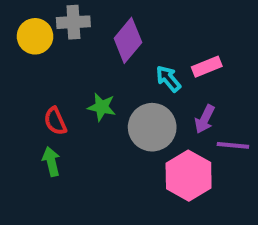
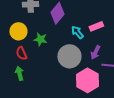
yellow circle: (35, 36) -> (18, 31), moved
green star: (102, 107) -> (40, 39), moved

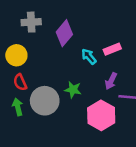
green star: (40, 39) -> (73, 90), moved
gray circle: (69, 56) -> (45, 101), moved

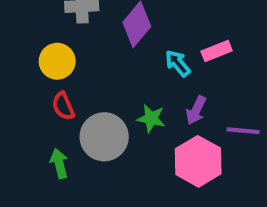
purple arrow: (111, 81) -> (196, 110), moved
green arrow: (18, 107) -> (59, 163), moved

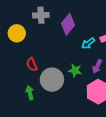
yellow circle: (57, 61) -> (17, 33), moved
cyan arrow: (178, 63) -> (88, 43), turned -88

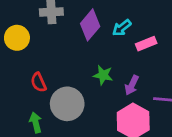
cyan arrow: (88, 43) -> (122, 28), moved
green star: (75, 71) -> (103, 75), moved

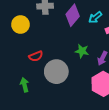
red semicircle: (38, 82) -> (36, 56), turned -88
green arrow: (36, 122) -> (25, 85), moved

